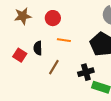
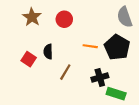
brown star: (23, 16) -> (32, 17), turned -30
orange line: (64, 40) -> (90, 46), moved

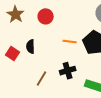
brown line: (65, 72) -> (42, 79), moved
black cross: (100, 77) -> (68, 71), moved

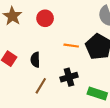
black semicircle: (30, 47) -> (35, 60), moved

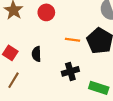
brown line: (41, 86) -> (14, 80), moved

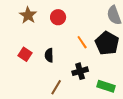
orange line: (73, 40) -> (82, 42), turned 48
brown line: (14, 80) -> (56, 87), moved

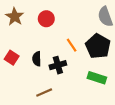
black cross: (80, 71) -> (58, 65), moved
green rectangle: (106, 86) -> (97, 78), moved
brown line: (56, 87) -> (44, 92), turned 35

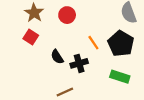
red square: (12, 58) -> (31, 37), moved
black semicircle: (37, 59) -> (57, 57), turned -32

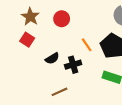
black semicircle: (57, 57) -> (52, 58), turned -88

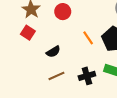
black cross: (73, 65) -> (87, 76), moved
brown line: (60, 92) -> (56, 76), moved

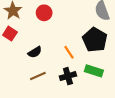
orange line: (88, 38) -> (69, 52), moved

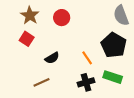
brown line: (38, 76) -> (41, 82), moved

